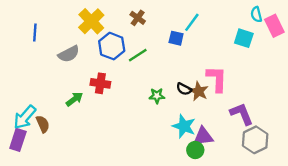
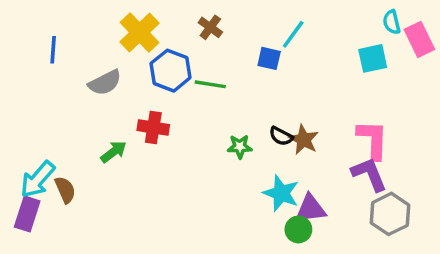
cyan square: (244, 38) -> (373, 58), turned -30
green line: (138, 55) -> (210, 84), turned 42
pink L-shape: (217, 79) -> (373, 140), moved

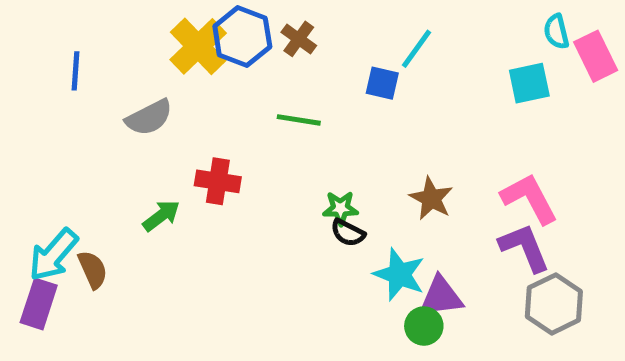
blue hexagon: (171, 71) -> (242, 37), moved
black semicircle: (281, 136) -> (348, 233), moved
pink L-shape: (373, 140) -> (529, 198), turned -30

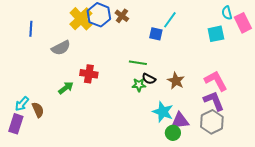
green line: (299, 120) -> (138, 63), moved
black semicircle: (348, 233) -> (149, 79), moved
cyan arrow: (53, 255) -> (22, 104), size x0.7
gray hexagon: (554, 304) -> (212, 122), moved

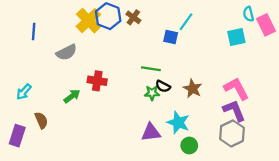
cyan arrow: (22, 104) -> (24, 92), moved
purple triangle: (180, 121) -> (151, 132), moved

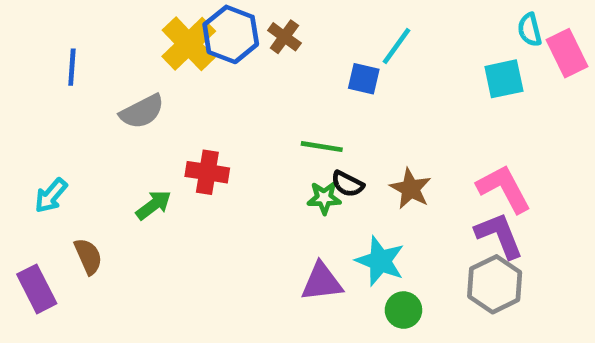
purple rectangle: (17, 136) -> (37, 289), turned -45

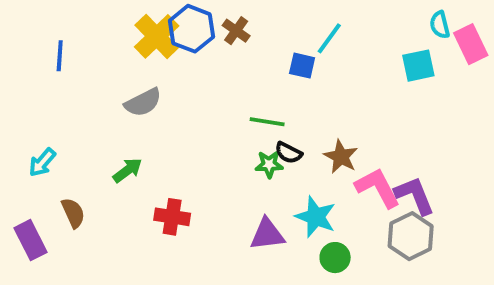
gray semicircle: (142, 112) -> (143, 102), moved
red cross: (207, 172) -> (172, 217), moved
pink L-shape: (504, 189) -> (378, 188), moved

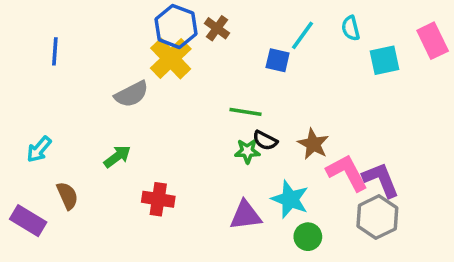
cyan semicircle: (440, 25) -> (351, 28), moved
yellow cross: (157, 36) -> (171, 59), moved
purple rectangle: (31, 240) -> (28, 221), turned -32

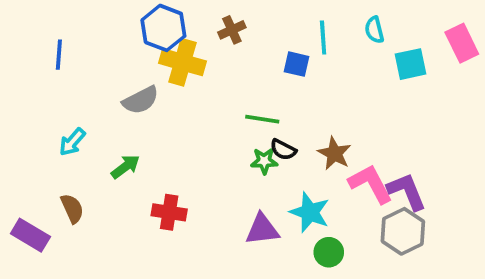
blue hexagon: (176, 26) -> (163, 28), moved
brown cross: (217, 28) -> (232, 30), turned 30
cyan line: (303, 35) -> (323, 37), turned -40
yellow cross: (171, 59) -> (182, 62), turned -30
cyan arrow: (39, 149) -> (72, 142), moved

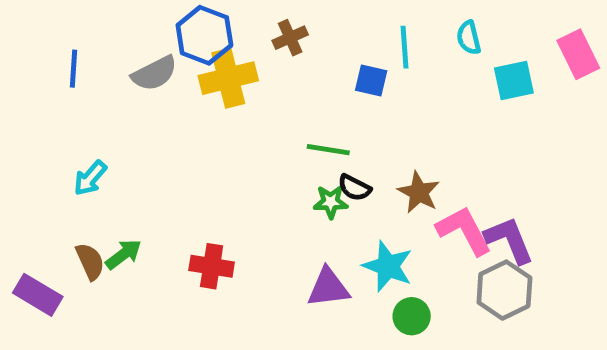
yellow cross: (182, 62) -> (228, 78), turned -30
gray semicircle: (141, 100) -> (154, 73), moved
green arrow: (125, 167) -> (123, 254), moved

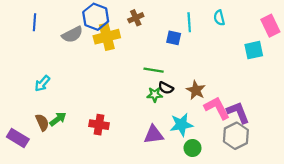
blue line: (73, 69) -> (34, 22), moved
cyan square: (514, 80) -> (254, 50), moved
cyan star: (388, 266) -> (181, 125), turned -30

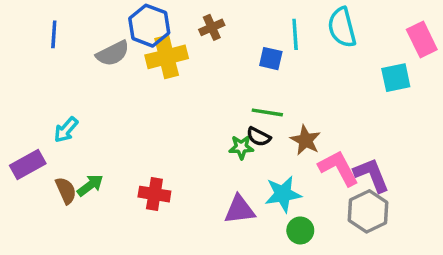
cyan semicircle: (219, 18) -> (342, 27), size x1.6
green line: (154, 70) -> (267, 112), moved
purple rectangle: (18, 138) -> (28, 164), moved, turned -60

